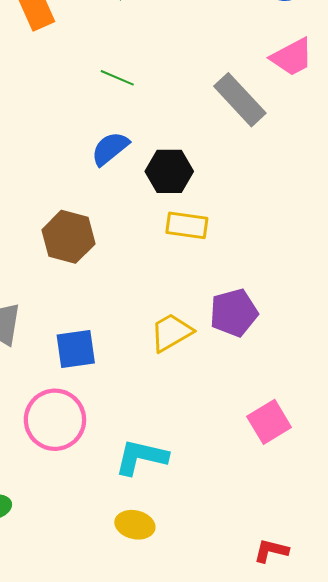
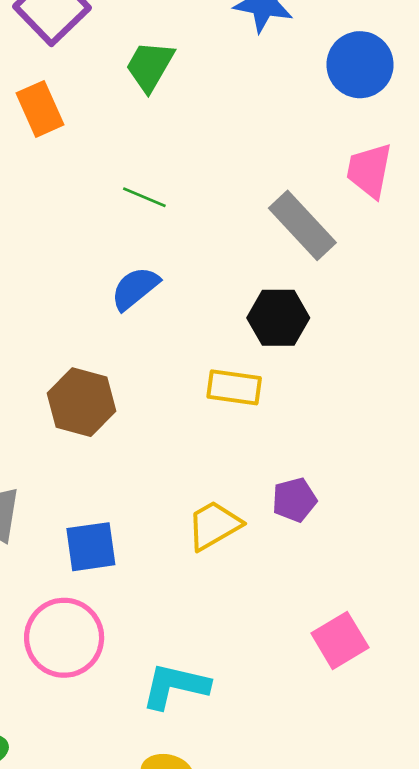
pink trapezoid: (292, 57) -> (369, 170), turned 129
black hexagon: (169, 171) -> (278, 318), moved
purple pentagon: (234, 313) -> (294, 500), size x0.7

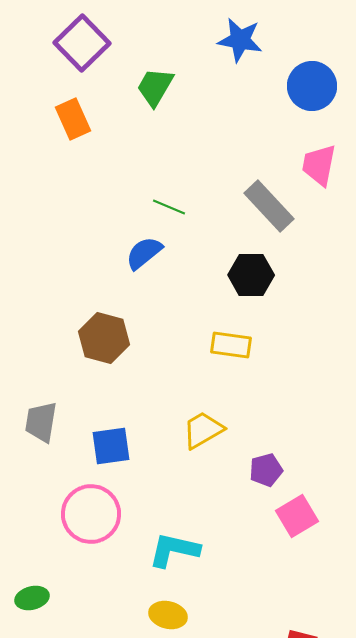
green line: (144, 197) -> (169, 207), moved
yellow rectangle: (234, 387) -> (231, 345), moved
purple pentagon: (294, 500) -> (266, 470), moved

